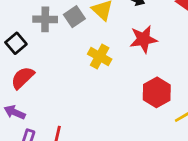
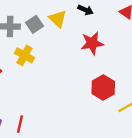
yellow cross: (100, 57) -> (25, 55), moved

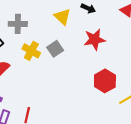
gray square: (34, 24) -> (55, 49), moved

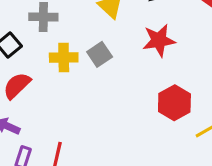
yellow cross: (31, 51) -> (64, 58), turned -30

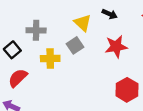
gray square: (100, 54) -> (75, 45), moved

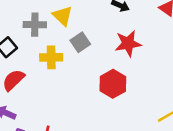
yellow triangle: (83, 23) -> (63, 16), moved
red hexagon: (127, 90) -> (113, 84), moved

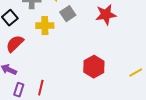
red hexagon: (113, 84) -> (94, 67), moved

